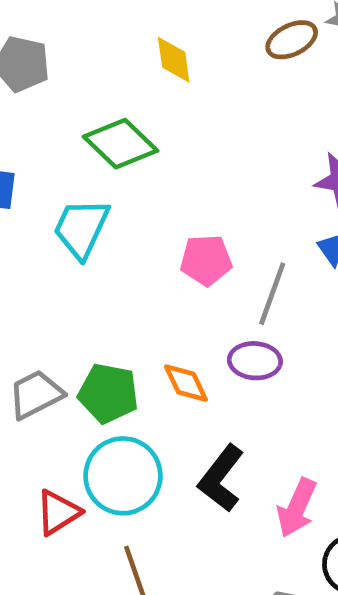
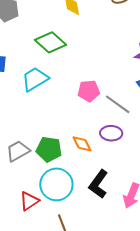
cyan trapezoid: (81, 228) -> (35, 79), turned 36
gray line: (272, 294) -> (118, 104), turned -72

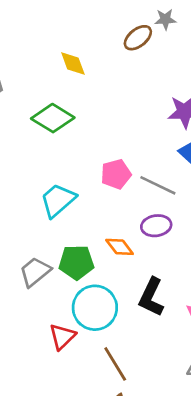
cyan trapezoid: (35, 79) -> (58, 200), moved

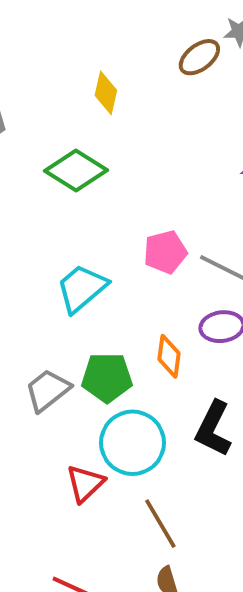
yellow diamond: (73, 64) -> (106, 93), turned 32
orange diamond: (120, 247) -> (169, 356), turned 44

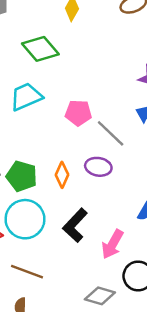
cyan trapezoid: (82, 288) -> (26, 97), moved
brown line: (160, 524) -> (27, 272), turned -56

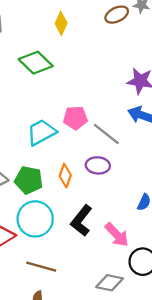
cyan trapezoid: (26, 97) -> (41, 132), moved
pink arrow: (112, 244) -> (117, 235), turned -68

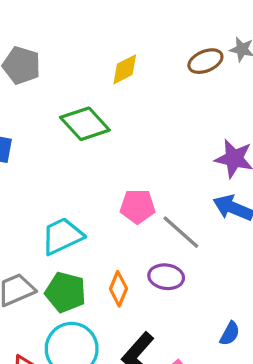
yellow diamond: (61, 23) -> (125, 69), turned 35
cyan trapezoid: (41, 132) -> (62, 236), moved

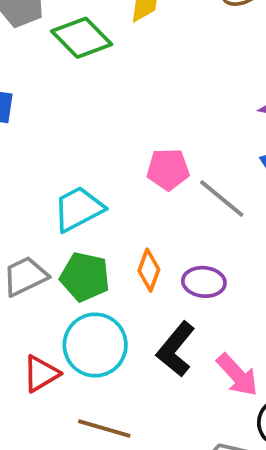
green diamond: (85, 124) -> (82, 38), moved
purple ellipse: (166, 277) -> (204, 282), moved

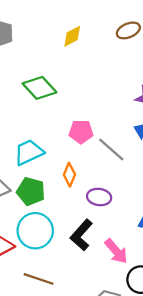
green diamond: (82, 38) -> (40, 88), moved
orange diamond: (149, 270) -> (69, 175), moved

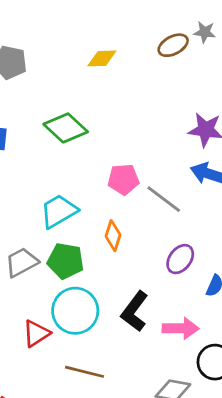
yellow diamond: (72, 36) -> (102, 58), turned 30
purple ellipse: (99, 197) -> (180, 259), moved, turned -55
pink arrow: (116, 251) -> (181, 328), turned -44

